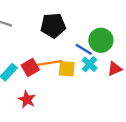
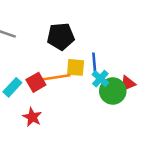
green circle: (101, 40) -> (113, 91), moved
blue line: (84, 49) -> (94, 62), turned 54
yellow square: (67, 69) -> (76, 67), moved

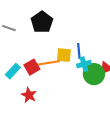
black pentagon: (61, 36) -> (42, 22), moved, turned -30
cyan cross: (100, 79) -> (84, 64), turned 32

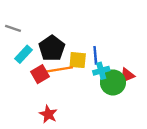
black pentagon: (42, 22) -> (52, 48), moved
cyan rectangle: (13, 71) -> (24, 54), moved
red star: (29, 95) -> (48, 114), moved

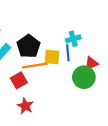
cyan cross: (101, 71) -> (73, 39), moved
red square: (40, 74) -> (19, 80), moved
red triangle: (127, 75) -> (91, 63), moved

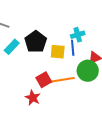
orange line: (35, 65) -> (63, 80), moved
red square: (19, 80) -> (44, 80), moved

